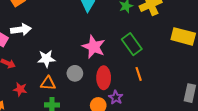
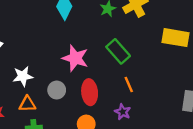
purple star: (116, 97) -> (123, 112), moved

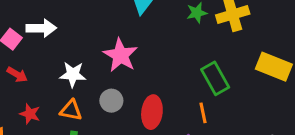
green rectangle: (118, 51) -> (215, 78), moved
pink star: (75, 58) -> (120, 55), moved

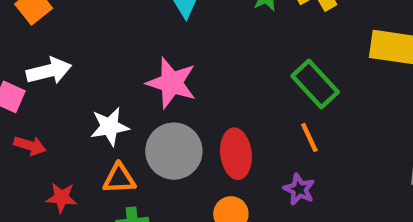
gray circle: (111, 101) -> (174, 151), size x1.6

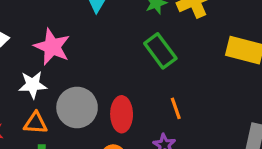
pink star: (172, 83) -> (52, 47), moved
green rectangle: (315, 84) -> (160, 51), moved

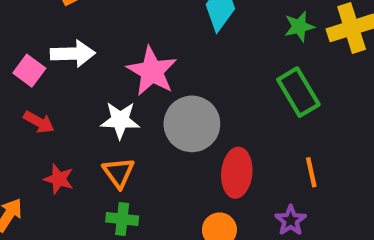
gray circle: (77, 107) -> (192, 124), moved
orange triangle: (36, 123) -> (119, 173), turned 45

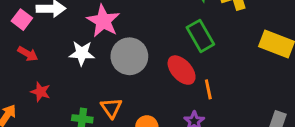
orange triangle: (119, 173) -> (111, 108), moved
red ellipse: (237, 173) -> (182, 70), moved, turned -48

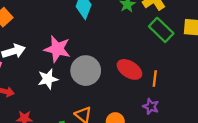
green rectangle: (200, 36) -> (161, 30), moved
orange line: (208, 89) -> (155, 78), turned 35

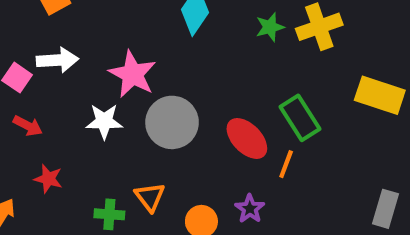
green rectangle: (161, 30) -> (300, 118), moved
purple star: (151, 106) -> (250, 209), moved

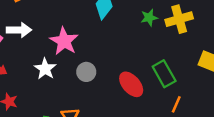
white star: (104, 121) -> (45, 69), turned 30
gray circle: (172, 122) -> (86, 72), size x0.6
orange line: (286, 164) -> (176, 104), moved

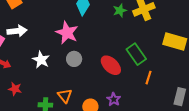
pink star: (64, 41) -> (67, 33), moved

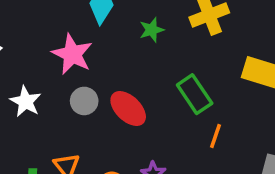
green star: (120, 11) -> (152, 30), moved
red ellipse: (111, 65) -> (128, 109), moved

